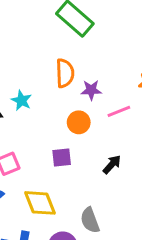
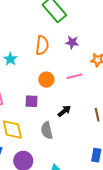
purple star: (91, 90) -> (72, 42), moved
gray semicircle: (90, 220) -> (47, 130), moved

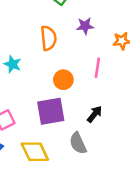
pink line: (74, 76) -> (97, 68), turned -56
purple square: (31, 101) -> (51, 111), size x1.6

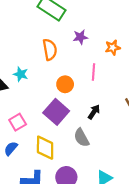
purple square: (51, 111) -> (56, 112), turned -35
yellow diamond: (35, 152) -> (45, 148), turned 30

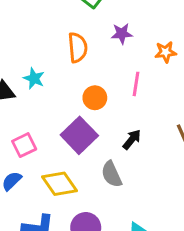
yellow diamond: (45, 148) -> (59, 184), turned -40

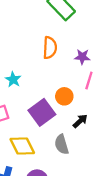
purple star: (122, 34) -> (82, 57), moved
cyan star: (34, 78) -> (13, 79), moved
orange circle: (95, 98) -> (64, 96), moved

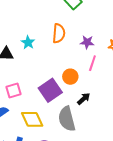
cyan star: (13, 79) -> (28, 43), moved
gray semicircle: (62, 144) -> (67, 119), size x1.4

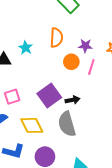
orange circle: (70, 77) -> (71, 62), moved
black arrow: (84, 99) -> (72, 100), moved, turned 32

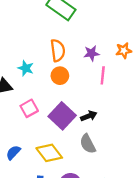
orange circle: (71, 62) -> (60, 76), moved
pink square: (12, 97) -> (29, 108), moved
gray semicircle: (67, 124) -> (88, 144), size x0.7

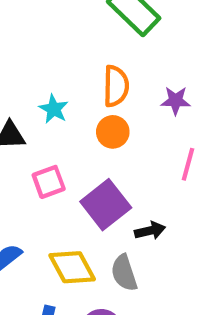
pink line: (103, 75) -> (188, 164), moved
black arrow: (89, 116) -> (150, 231), moved
gray semicircle: (88, 144) -> (124, 273), moved

